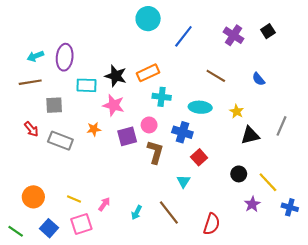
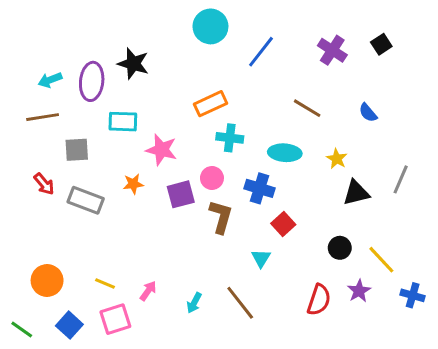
black star: (116, 76) -> (133, 64), moved
red semicircle: (212, 224) -> (319, 300), moved

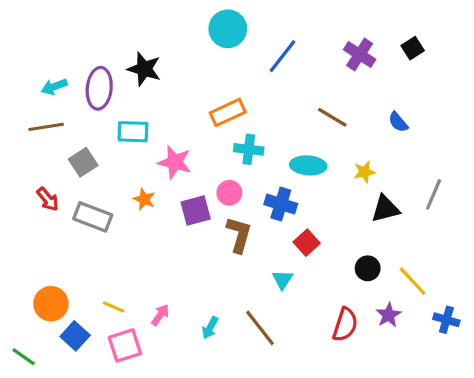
gray square: (77, 150) -> (83, 162), turned -30
yellow star: (337, 159) -> (364, 172), turned 30
orange star: (133, 184) -> (144, 199), turned 30
blue square: (69, 325) -> (75, 336), moved

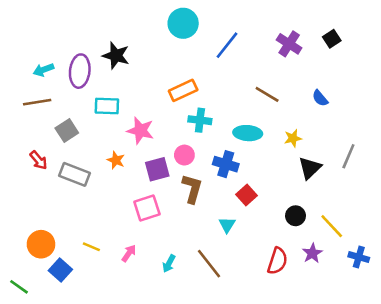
black triangle: (385, 209) -> (310, 168), turned -30
pink square: (125, 345) -> (147, 208), moved

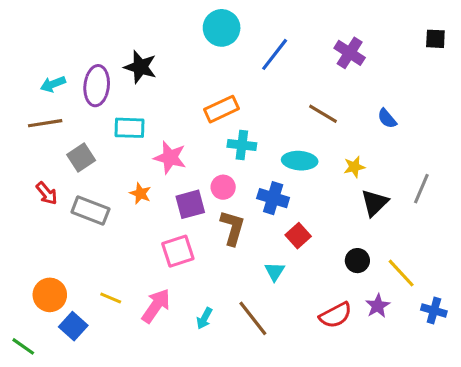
black square: (332, 39) -> (435, 39), moved, turned 36
pink arrow: (129, 253) -> (156, 306), size x1.6
red semicircle: (277, 261) -> (336, 315), turned 44

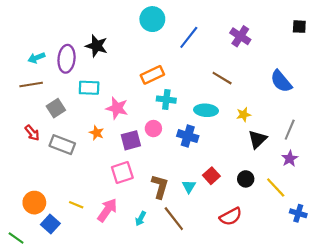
blue semicircle: (387, 118) -> (281, 81), moved, size x1.6
brown L-shape: (232, 228) -> (160, 186), moved
red square: (298, 236) -> (211, 176), moved
purple star: (378, 306) -> (290, 159), moved

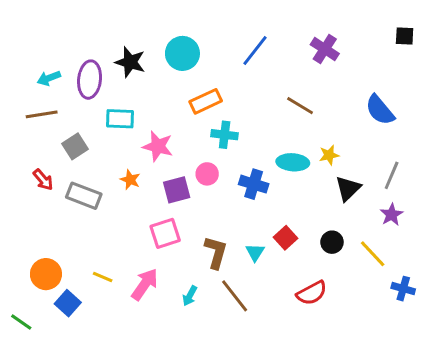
cyan circle: (152, 19) -> (182, 53), moved
cyan ellipse: (206, 110) -> (293, 162), moved

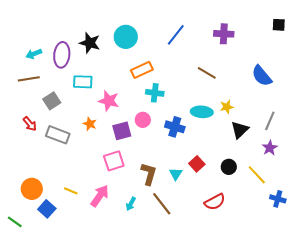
purple cross: (325, 49) -> (224, 34), turned -30

